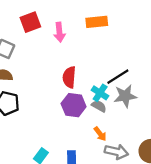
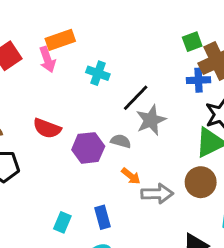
orange rectangle: (97, 22) -> (60, 40), moved
red semicircle: (69, 77) -> (47, 128), moved, turned -60
cyan cross: (100, 93) -> (98, 73), moved

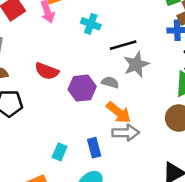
black line: (136, 98) -> (123, 45), turned 30
orange arrow: (131, 176) -> (119, 112), size x1.5
gray arrow: (157, 194) -> (126, 133), moved

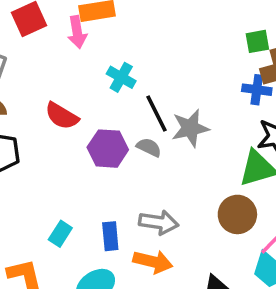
cyan cross: (91, 24) -> (121, 77), moved
black line: (123, 45) -> (156, 113), moved, turned 70
orange arrow: (119, 112) -> (153, 262), moved, turned -35

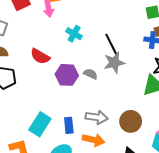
black line: (156, 113) -> (111, 44), moved
brown circle: (237, 214) -> (131, 121), moved
cyan rectangle: (60, 234) -> (40, 124), size x1.6

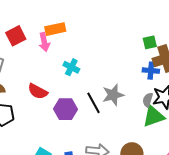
black line: (111, 44) -> (93, 103), moved
gray semicircle: (91, 74) -> (148, 100), moved, turned -96

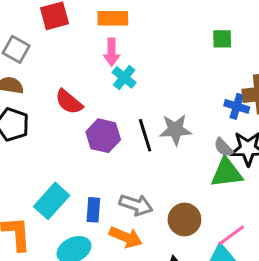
pink arrow: (44, 42) -> (112, 52), moved
green square: (150, 42) -> (222, 39), moved
gray semicircle: (148, 100) -> (223, 147), turned -72

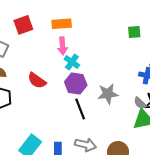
black line: (145, 135) -> (80, 109), moved
purple hexagon: (103, 136) -> (76, 83), moved

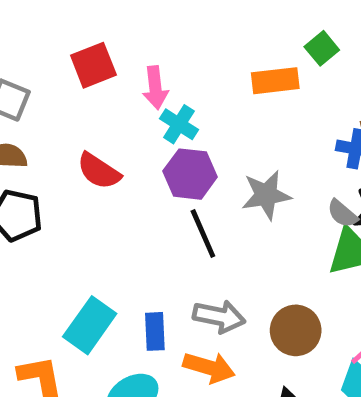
orange rectangle: (62, 24) -> (275, 81), moved
red square: (23, 25) -> (93, 65), moved
green square: (134, 32) -> (322, 48), turned -32

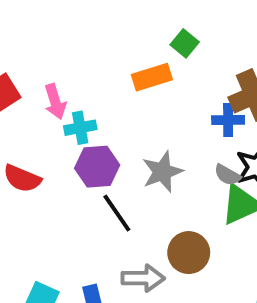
cyan cross: (179, 124) -> (80, 128), turned -32
brown circle: (296, 330) -> (189, 253), moved

